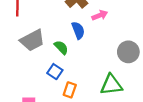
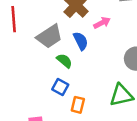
gray trapezoid: (32, 40) -> (49, 36), moved

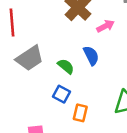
gray trapezoid: (49, 36) -> (30, 58), moved
blue semicircle: (81, 41) -> (91, 56), moved

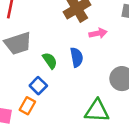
orange rectangle: (80, 113) -> (27, 106), moved

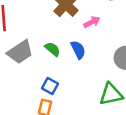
green semicircle: (50, 61) -> (52, 49), moved

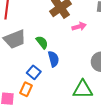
blue semicircle: (78, 50) -> (53, 59), moved

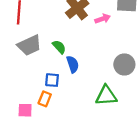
pink arrow: (79, 27) -> (103, 19), moved
blue square: (34, 72) -> (52, 80), turned -32

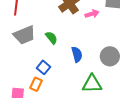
blue semicircle: (73, 64) -> (77, 54), moved
blue square: (52, 80) -> (44, 67), turned 32

